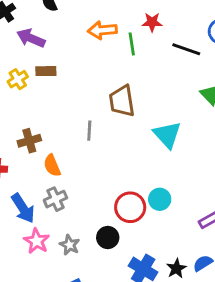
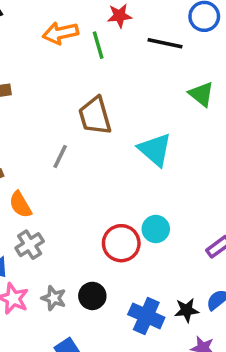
gray line: (89, 131) -> (60, 157), turned 30
black circle: (108, 237) -> (92, 296), moved
black star: (176, 268) -> (187, 310), turned 30

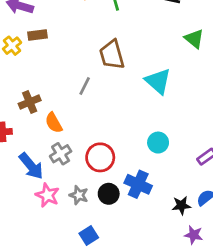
red circle: (121, 243) -> (100, 157), moved
blue cross: (146, 316) -> (138, 184), moved

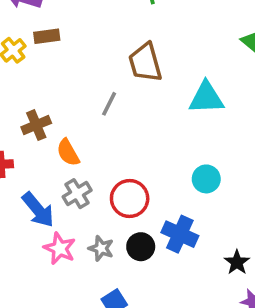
cyan triangle: (158, 81) -> (206, 98), turned -44
black star: (181, 205) -> (237, 262), turned -30

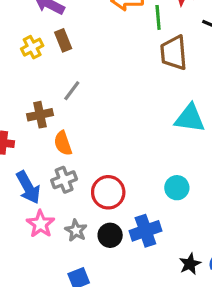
brown rectangle: (47, 36) -> (63, 40), turned 65
brown trapezoid: (145, 63) -> (174, 53), moved
gray line: (109, 104) -> (72, 91), moved
blue cross: (180, 234) -> (145, 231), turned 36

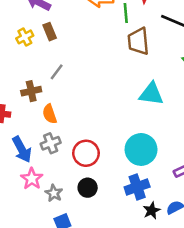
cyan circle: (177, 188) -> (141, 149), size x1.6
gray star: (76, 230) -> (54, 193), moved
blue cross: (145, 231) -> (137, 187), moved

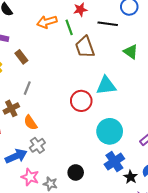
brown rectangle: (50, 32) -> (21, 57), moved
blue arrow: (22, 149) -> (16, 156), turned -70
red circle: (86, 153) -> (81, 101), moved

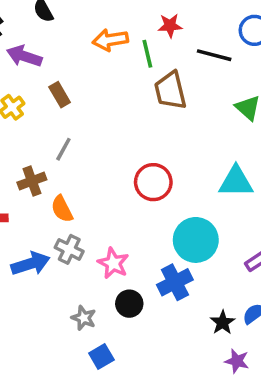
cyan triangle: (106, 86) -> (236, 182), moved
gray cross: (37, 145) -> (69, 249), turned -35
blue cross: (114, 162) -> (175, 282), moved
pink star: (30, 177) -> (113, 263), moved

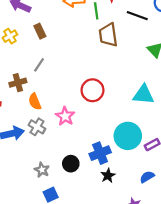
cyan circle: (196, 240) -> (128, 136), moved
pink star: (113, 263) -> (65, 116), moved
black star: (223, 322) -> (108, 176), moved

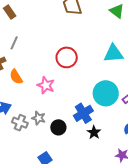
gray cross: (37, 127) -> (20, 123), moved
gray star: (42, 170) -> (39, 118), moved

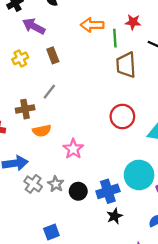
red circle: (67, 57) -> (122, 116), moved
orange semicircle: (16, 77) -> (42, 131), turned -84
black circle: (58, 127) -> (78, 191), moved

